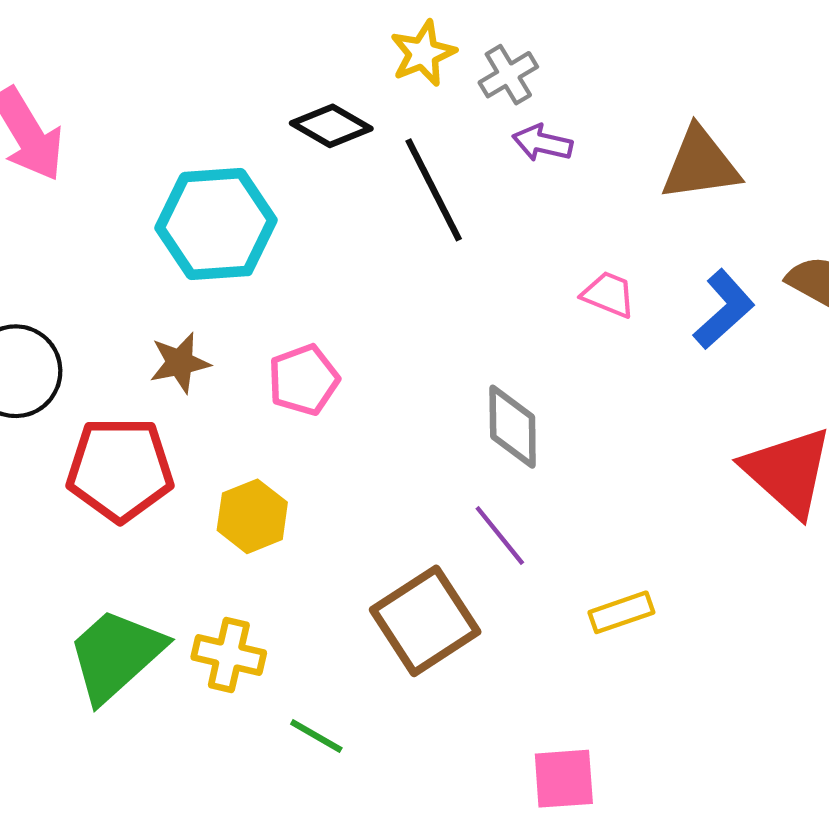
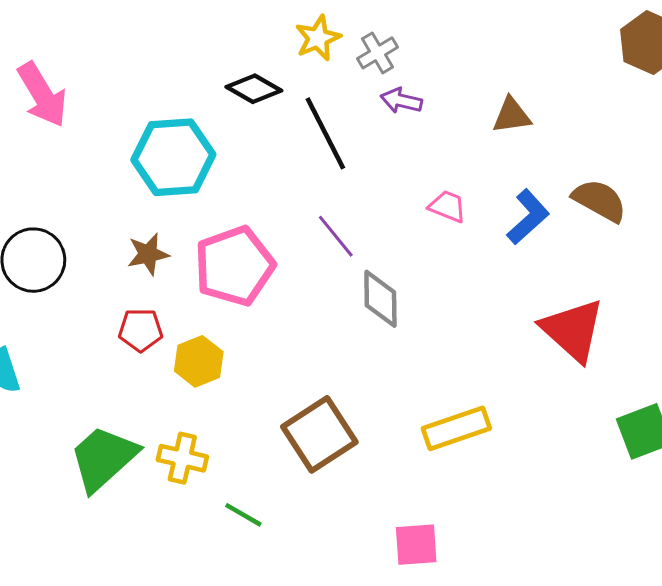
brown triangle: (700, 164) -> (512, 116), size x0.7
pink pentagon: (303, 380) -> (234, 266), size x1.6
red pentagon: (120, 469) -> (141, 330), moved, size x0.6
purple line: (500, 535) -> (336, 236), moved
yellow rectangle: (621, 612) -> (456, 428), size x1.5

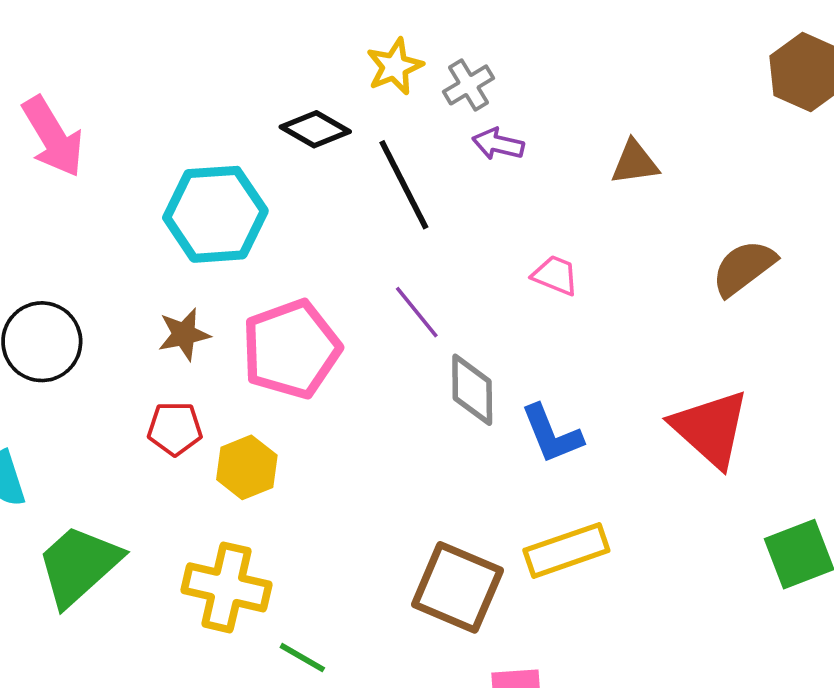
brown semicircle: (599, 200) -> (744, 268), turned -66
blue L-shape: (528, 217) -> (552, 434), moved, turned 110
brown square: (319, 434) -> (457, 587), moved, turned -34
green trapezoid: (103, 458) -> (79, 565), moved
yellow cross: (182, 458) -> (227, 587), size x1.4

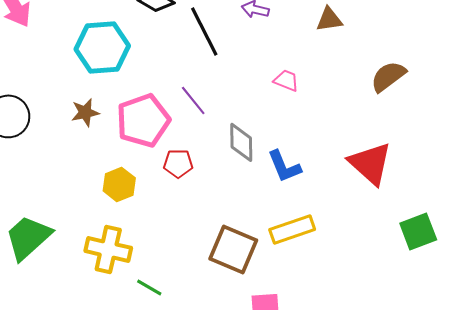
purple line: (417, 312) -> (193, 100), moved
red pentagon: (175, 429) -> (178, 163), moved

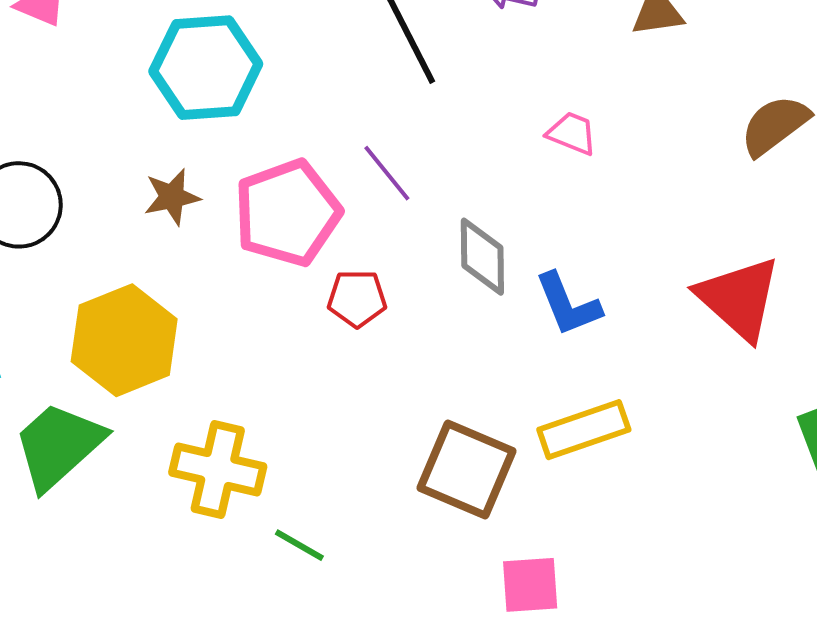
yellow hexagon: (119, 184) -> (124, 340), moved, size x1.6

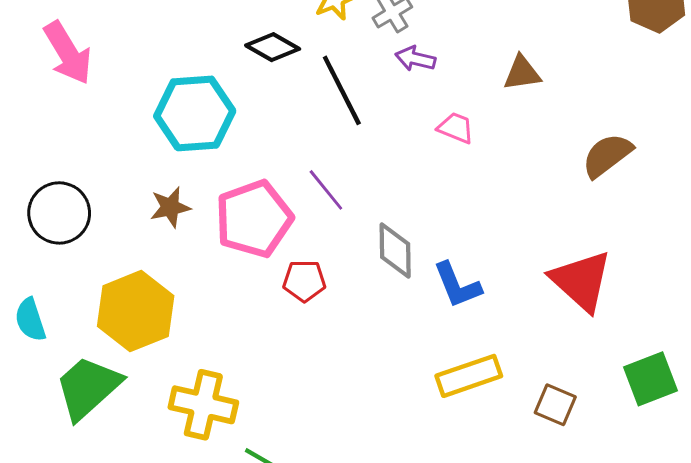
pink trapezoid: (572, 133) -> (456, 128), moved
brown square: (466, 469) -> (555, 405), moved, size x0.6

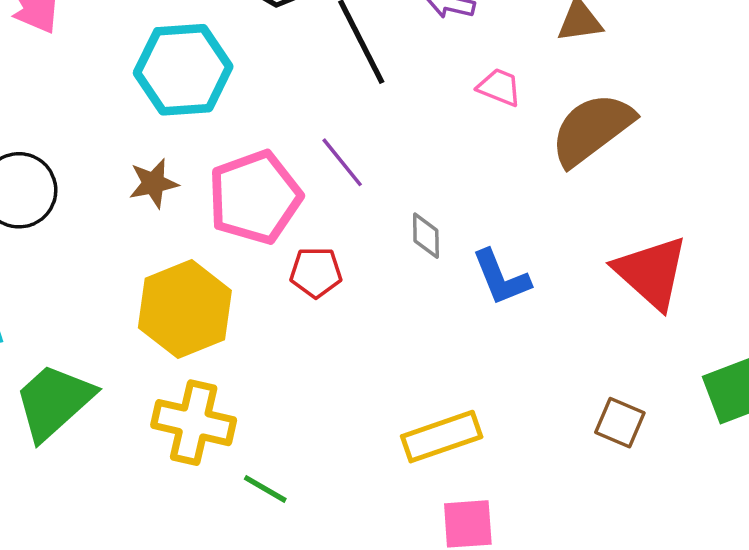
brown semicircle: (607, 155) -> (592, 129), moved, size x1.4
gray diamond: (395, 250) -> (426, 236), size x0.7
yellow hexagon: (136, 311) -> (185, 309), moved
yellow rectangle: (469, 376) -> (442, 437), moved

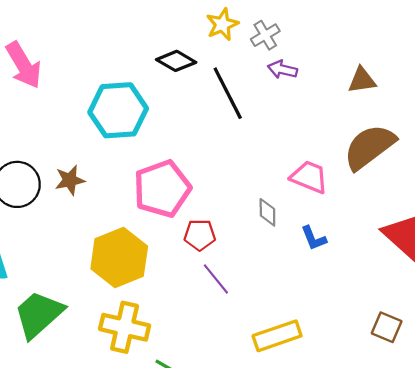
pink trapezoid: (499, 87) -> (309, 177), moved, size x1.4
purple line: (342, 162) -> (216, 279), moved
brown star: (153, 183) -> (70, 180), moved
blue L-shape: (501, 278) -> (314, 238), size x0.7

